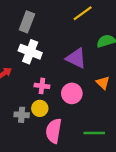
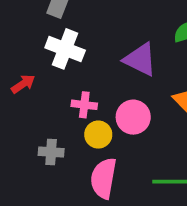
yellow circle: (40, 108) -> (98, 135), moved

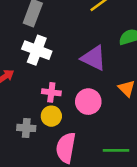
yellow circle: (98, 135) -> (51, 116), moved

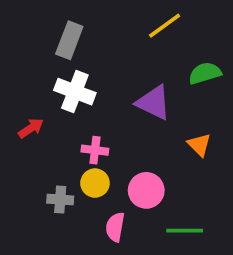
pink circle: (88, 102) -> (146, 190), moved
pink semicircle: (66, 148) -> (115, 227), size x0.7

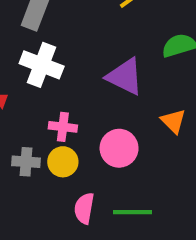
pink circle: (146, 190) -> (119, 148), moved
gray cross: (60, 200) -> (26, 162), moved
green line: (185, 231) -> (133, 212), moved

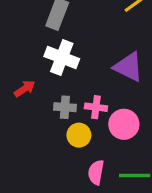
pink cross: (63, 127) -> (96, 107), moved
gray cross: (26, 162) -> (65, 107), moved

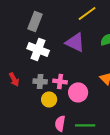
purple triangle: (129, 67) -> (75, 42), moved
red arrow: (25, 89) -> (14, 79), moved, turned 96

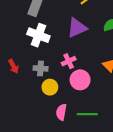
purple triangle: (75, 42) -> (77, 28), turned -50
pink cross: (60, 81) -> (69, 61), moved, turned -32

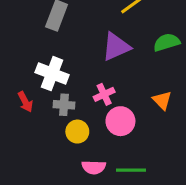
white cross: (38, 35) -> (52, 74), moved
pink semicircle: (61, 112) -> (94, 167), turned -98

